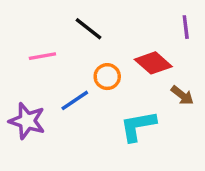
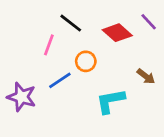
purple line: (186, 27) -> (149, 22), turned -36
pink line: (42, 56) -> (49, 45), moved, turned -60
red diamond: (153, 63) -> (117, 33), moved

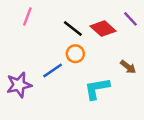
black line: (71, 23) -> (73, 29), moved
pink line: (49, 45) -> (27, 17), moved
purple star: (22, 97) -> (19, 85), turned -30

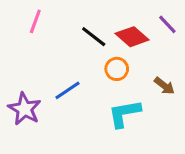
orange circle: (75, 54) -> (117, 69), moved
purple star: (19, 85) -> (25, 109), turned -30

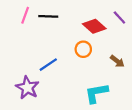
black line: (94, 37) -> (48, 16), moved, turned -36
purple star: (25, 109) -> (27, 88), moved
cyan L-shape: (124, 113) -> (96, 93), moved

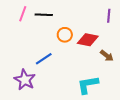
purple line: (119, 17) -> (109, 16), turned 48
red diamond: (94, 26) -> (88, 40), moved, turned -30
orange circle: (83, 49) -> (65, 35), moved

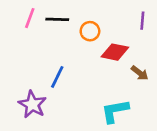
orange circle: (65, 35) -> (90, 31), moved
blue line: (44, 59) -> (57, 77), turned -30

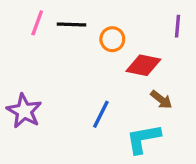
brown arrow: (140, 73) -> (161, 100), moved
blue line: (57, 77) -> (101, 114), moved
purple star: (32, 104) -> (24, 111), moved

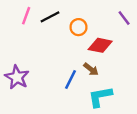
black line: (72, 24) -> (50, 17), turned -30
purple line: (178, 26) -> (124, 18), turned -42
brown arrow: (161, 100) -> (91, 69), moved

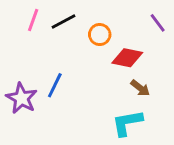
brown arrow: (91, 69) -> (140, 88), moved
blue line: (71, 80) -> (55, 85), moved

